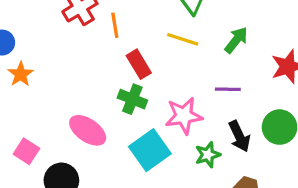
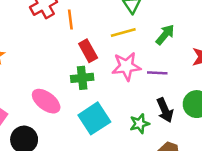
yellow line: (183, 39) -> (123, 32), turned -35
green cross: (132, 99) -> (82, 78), turned -30
pink star: (184, 116) -> (126, 66), moved

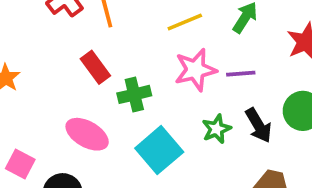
red rectangle: (88, 51) -> (95, 67), moved
green star: (140, 124) -> (216, 129), moved

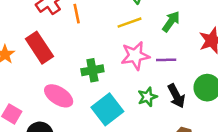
red rectangle: (95, 67) -> (39, 48), moved, size x1.4

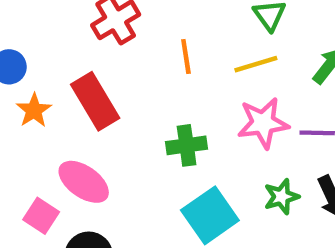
orange line: (77, 14) -> (186, 56), moved
pink ellipse: (59, 96) -> (84, 182), moved

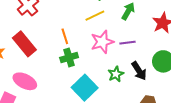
orange line: (186, 56) -> (65, 36), moved

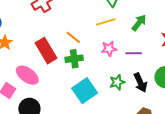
orange line: (65, 36) -> (73, 37), turned -42
pink star: (102, 42) -> (109, 49), size x0.7
red rectangle: (24, 44) -> (46, 51), moved

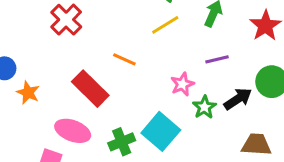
pink star: (109, 49) -> (182, 84), moved
green cross: (74, 59) -> (122, 142), moved
black arrow: (140, 83) -> (238, 99), turned -84

